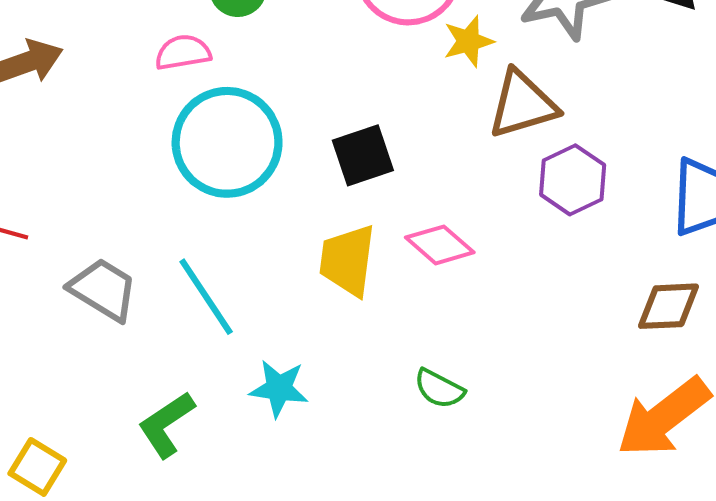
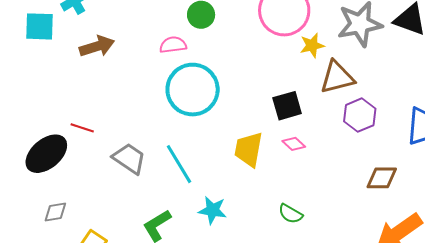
black square: (363, 155) -> (287, 106), moved
pink diamond: (440, 245) -> (294, 144), size x0.7
brown diamond: (668, 306) -> (382, 178), moved

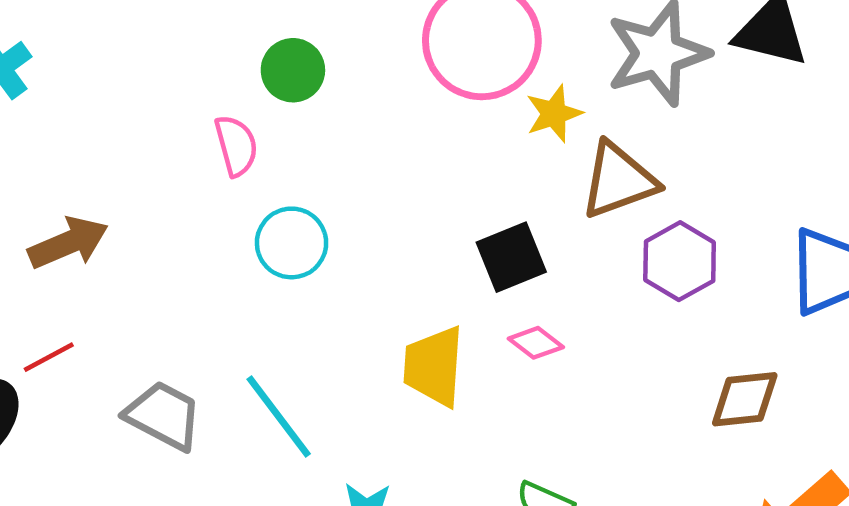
pink semicircle: (173, 45) -> (236, 146), turned 88
brown arrow: (97, 46) -> (68, 243), moved
cyan circle: (193, 90) -> (292, 243), size x0.6
red line: (82, 128) -> (49, 357), turned -40

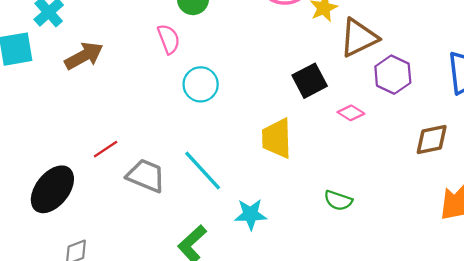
brown arrow: (68, 243) -> (84, 56), moved
pink diamond: (536, 343) -> (351, 113), moved
red line: (49, 357) -> (106, 149), moved

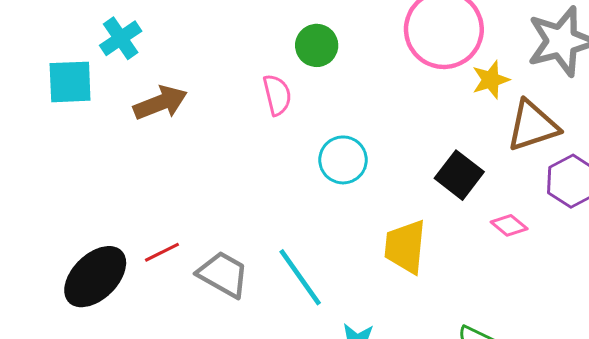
black square: (310, 81) -> (459, 175), turned -32
cyan circle: (201, 84) -> (343, 160), moved
red line: (106, 149) -> (162, 252), moved

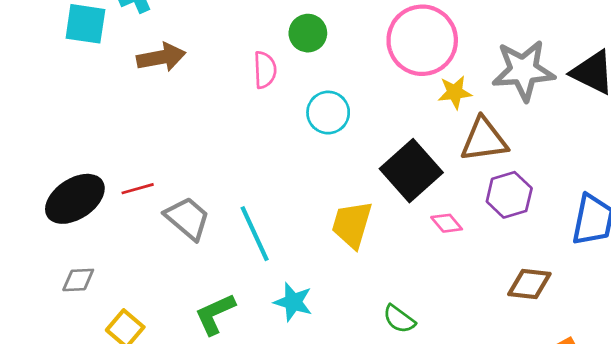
cyan circle: (343, 160) -> (328, 113), moved
black square: (459, 175) -> (411, 171), size x1.4

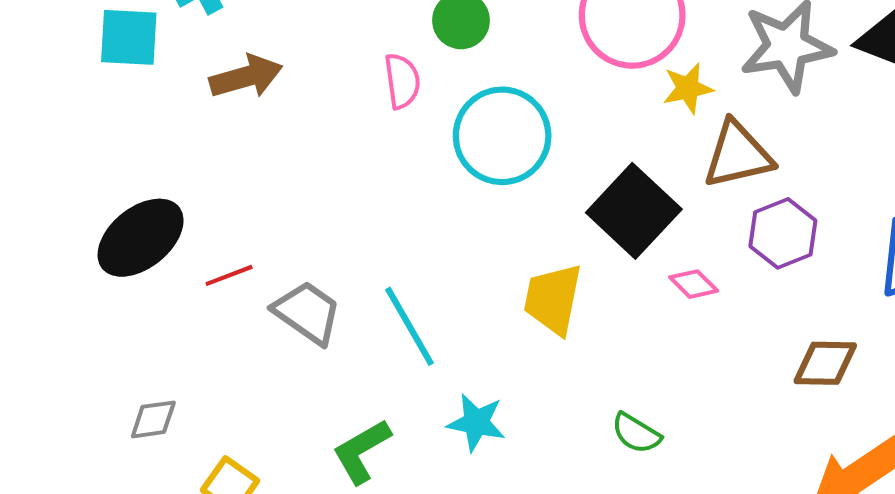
cyan circle: (328, 113) -> (502, 136), size x1.5
black ellipse: (75, 199) -> (141, 238), moved

